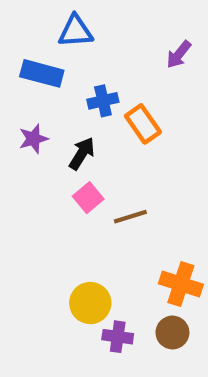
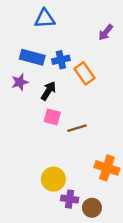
blue rectangle: (42, 73) -> (32, 57), moved
pink square: (88, 198) -> (52, 117), turned -35
brown circle: (172, 333) -> (92, 208), moved

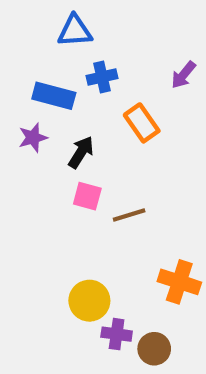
purple arrow: (106, 32) -> (183, 75), moved
blue cross: (61, 60) -> (102, 77), moved

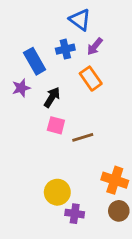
blue triangle: (75, 31) -> (80, 20), moved, turned 40
purple arrow: (183, 75) -> (95, 46), moved
blue rectangle: (54, 96) -> (35, 61), turned 45
brown circle: (154, 349) -> (119, 211), moved

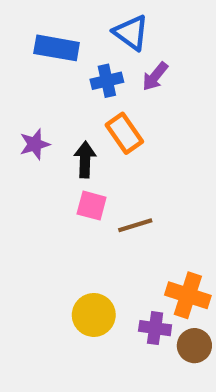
blue rectangle: (35, 61) -> (57, 48), moved, turned -50
orange rectangle: (91, 79) -> (124, 133), moved
black arrow: (52, 97) -> (85, 160), turned -30
purple cross: (75, 214) -> (155, 328), moved

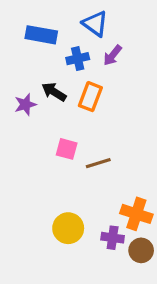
orange rectangle: (124, 133) -> (90, 97), turned 56
black arrow: (85, 160) -> (54, 92), moved, turned -60

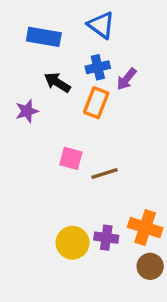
purple arrow: (113, 55) -> (127, 79), moved
blue cross: (78, 59) -> (98, 67), moved
black arrow: (54, 92) -> (57, 82), moved
purple cross: (113, 238) -> (106, 238), moved

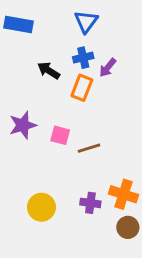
blue triangle: (101, 25) -> (86, 22), turned 30
blue rectangle: (44, 37) -> (18, 24), moved
purple star: (27, 111) -> (23, 125), moved, size x1.4
yellow circle: (73, 243) -> (41, 207), moved

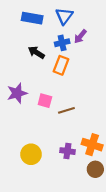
blue rectangle: (18, 24) -> (32, 18), moved
purple arrow: (108, 68) -> (80, 36), moved

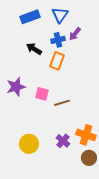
blue rectangle: (32, 18) -> (30, 17), turned -30
purple cross: (67, 151) -> (63, 141), turned 32

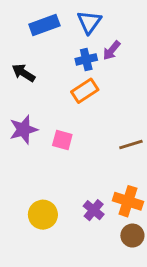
black arrow: (34, 49) -> (23, 73), moved
orange rectangle: (57, 61) -> (85, 91), turned 36
brown line: (62, 103) -> (131, 144), moved

